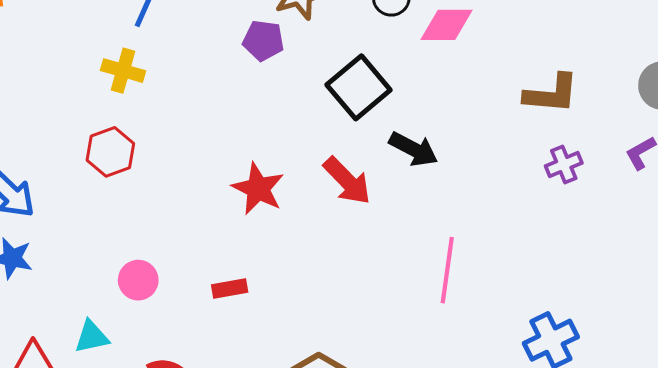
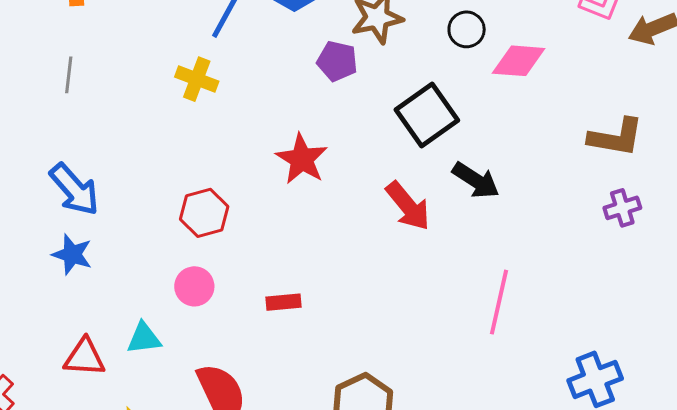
red hexagon: (110, 152) -> (204, 213), moved
red star: (258, 189) -> (302, 159), moved

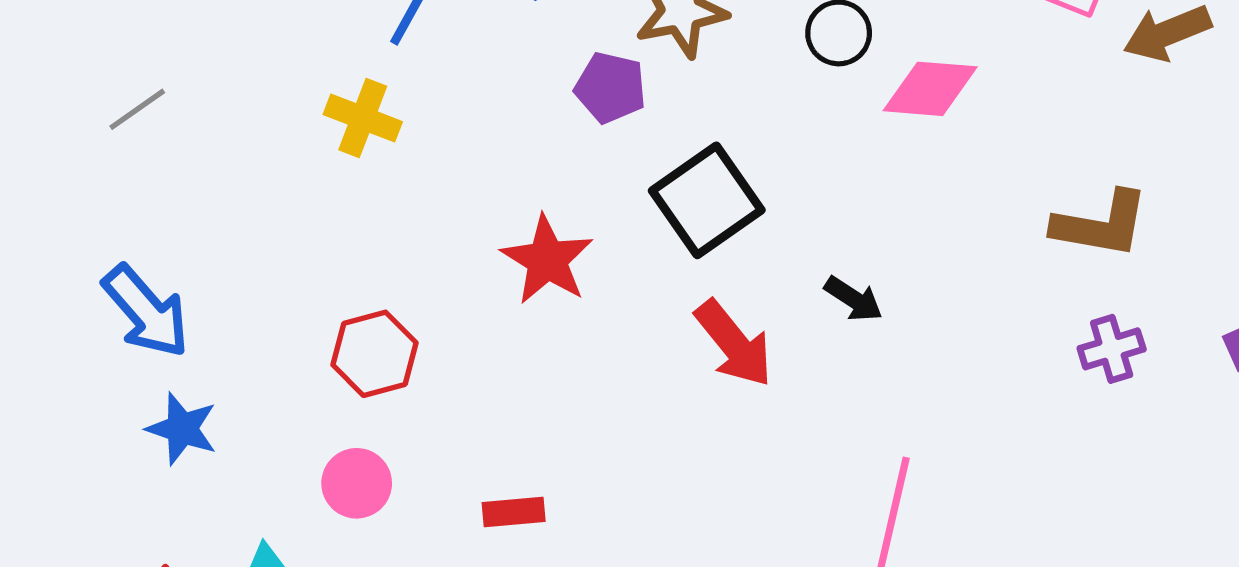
gray line: (69, 75) -> (137, 109), turned 48
black square: (427, 115) -> (707, 200), moved
black arrow: (476, 180) -> (854, 299), size x0.7
blue star: (72, 254) -> (182, 429), moved

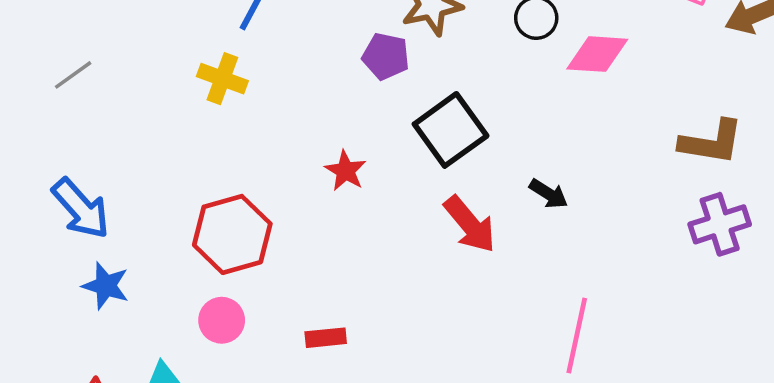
red star: (547, 260) -> (346, 171), size x0.7
purple cross: (1112, 349) -> (720, 224), size x1.4
red hexagon: (375, 354) -> (232, 234), size x1.4

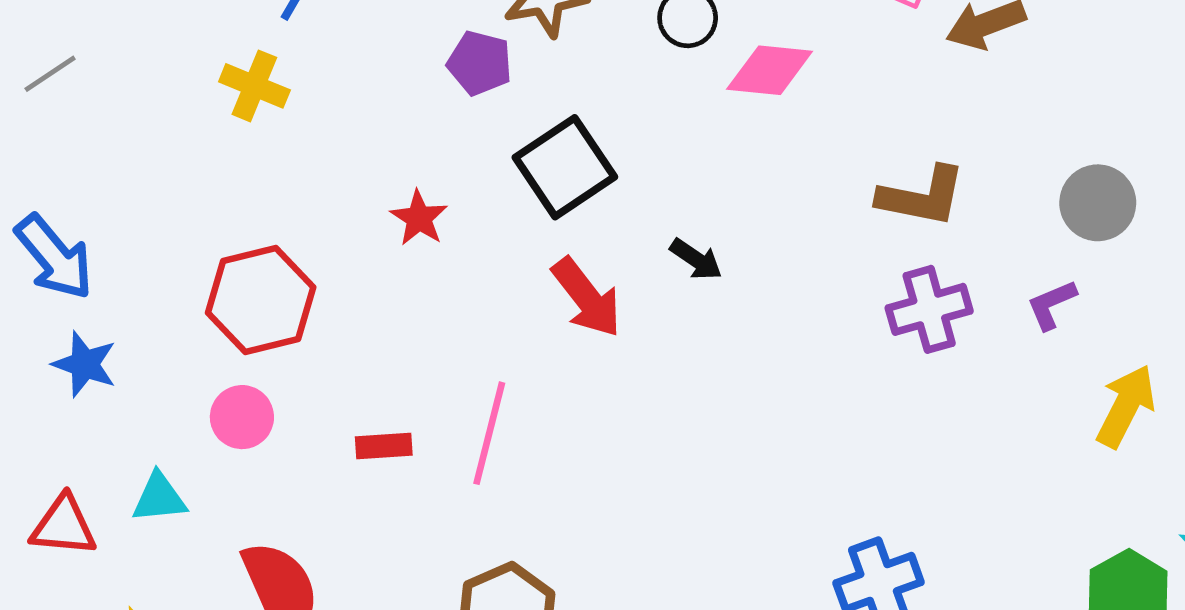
pink line: (577, 335) -> (489, 433), moved

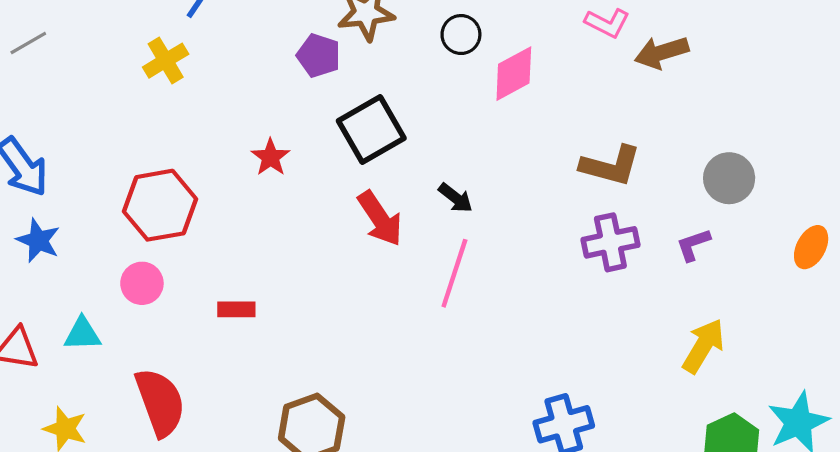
pink diamond: (770, 70) -> (514, 74), turned -38
yellow cross: (254, 86) -> (166, 61), turned 33
yellow arrow: (1126, 406) -> (703, 346), moved
pink line: (489, 433) -> (454, 273), moved

